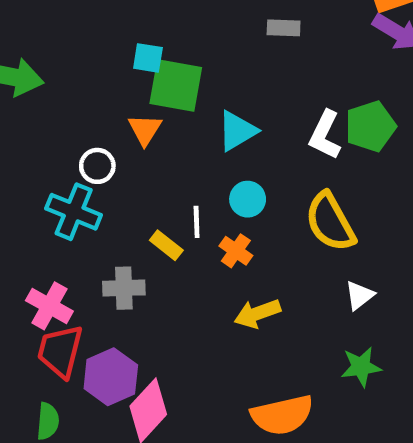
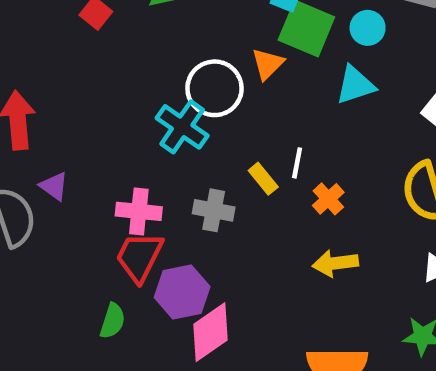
white circle: (97, 166) -> (215, 88), size x1.6
cyan circle: (248, 199) -> (368, 28), moved
pink cross: (49, 306) -> (139, 211), turned -36

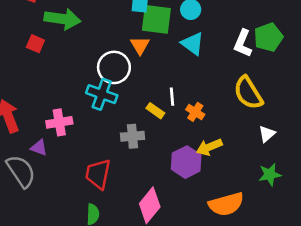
cyan triangle: (355, 85) -> (193, 44), turned -50
pink cross: (139, 211) -> (59, 122), moved
purple hexagon: (182, 292) -> (186, 162), moved

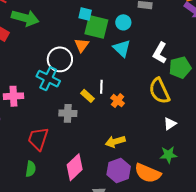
green pentagon: (268, 37) -> (180, 68), moved
yellow arrow: (209, 147) -> (115, 142), moved
purple hexagon: (186, 162) -> (119, 171), moved
orange semicircle: (226, 204) -> (148, 173), moved, turned 32

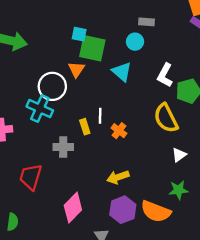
cyan circle: (123, 22) -> (135, 42), moved
yellow rectangle: (87, 96) -> (85, 127), turned 32
green semicircle: (31, 169) -> (13, 222), moved

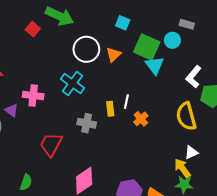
green square: (92, 48) -> (147, 47), moved
white circle: (52, 86) -> (86, 49), moved
yellow arrow: (118, 177) -> (182, 168), moved, turned 60

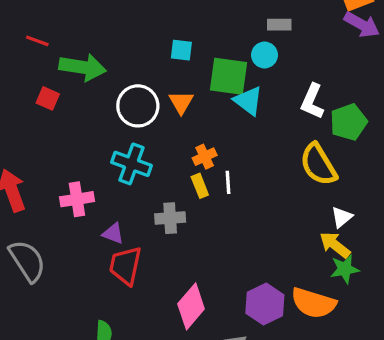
white line: (126, 102) -> (228, 182), moved
purple triangle: (11, 110) -> (113, 233), moved
orange cross: (141, 119) -> (205, 157), moved, turned 32

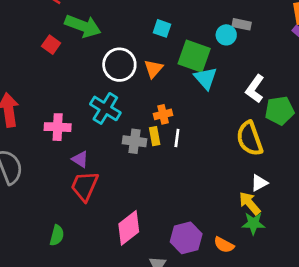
cyan circle: (265, 55) -> (226, 35), moved
gray cross: (170, 218) -> (134, 141), moved
orange semicircle: (313, 303) -> (224, 245), size x0.6

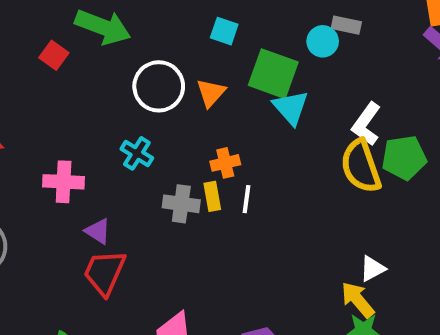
cyan cross: (105, 108) -> (137, 153), size x0.7
yellow semicircle: (250, 139) -> (361, 166), moved

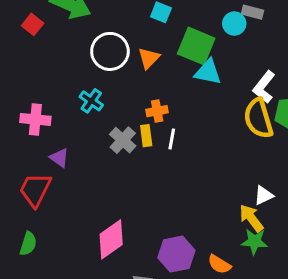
cyan triangle: (291, 108) -> (208, 72), turned -40
gray cross: (181, 204) -> (123, 140), turned 32
red trapezoid: (105, 272) -> (35, 190), moved

